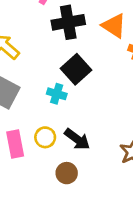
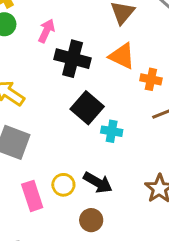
black cross: (68, 22) -> (73, 59), turned 32
cyan cross: (57, 94) -> (112, 131), moved

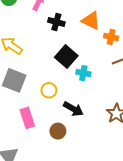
black cross: (73, 59) -> (56, 22), size x0.7
yellow circle: (63, 185) -> (49, 90), moved
brown circle: (91, 220) -> (58, 131), moved

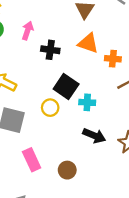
yellow circle: (49, 90) -> (50, 108), moved
black arrow: (73, 109) -> (94, 136), moved

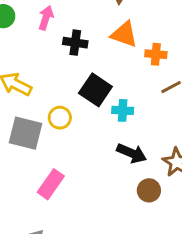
yellow circle: (50, 108) -> (60, 118), moved
pink rectangle: (32, 160) -> (51, 184), turned 60
brown circle: (67, 170) -> (149, 190), moved

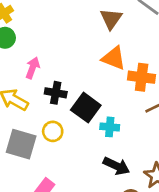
pink arrow: (46, 18) -> (33, 68), moved
black cross: (75, 43) -> (56, 93), moved
orange cross: (156, 54) -> (142, 77), size x1.4

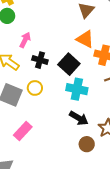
black square: (86, 108) -> (69, 64), moved
cyan cross: (110, 127) -> (77, 89), size x1.5

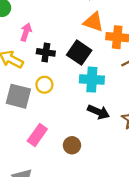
brown circle: (87, 144) -> (72, 145), moved

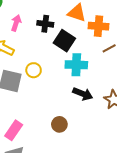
black cross: (46, 52) -> (45, 24), moved
pink rectangle: (37, 135) -> (14, 130), moved

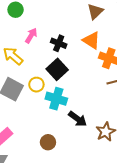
black square: (64, 41) -> (57, 69), moved
cyan cross: (76, 65) -> (56, 99), moved

